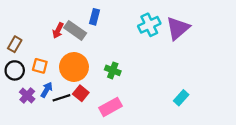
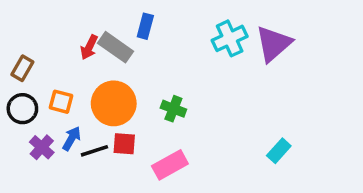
red square: (81, 93) -> (124, 144), turned -35

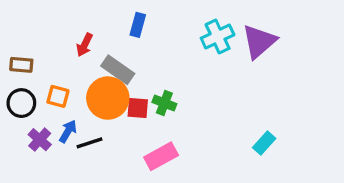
gray rectangle: (115, 47) -> (118, 70), moved
brown rectangle: (22, 68) -> (21, 65), turned 65
red square: (124, 144) -> (138, 108), moved

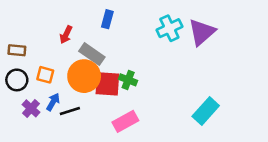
red square: (138, 108) -> (107, 84), size x1.5
cyan rectangle: (264, 143) -> (206, 111), size x1.5

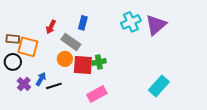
blue rectangle: (107, 19) -> (83, 23), moved
orange square: (45, 75) -> (28, 47), moved, size x1.5
orange circle: (84, 76) -> (65, 59), size x0.6
green cross: (128, 80) -> (99, 62), turned -32

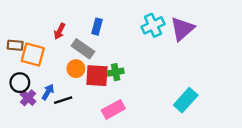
black circle: (13, 62) -> (20, 83), moved

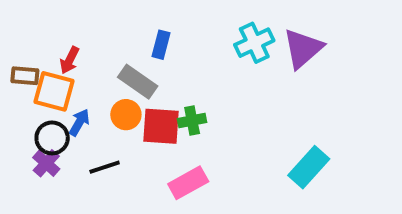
red arrow: (60, 31) -> (70, 60), moved
black circle: (20, 83) -> (52, 138), moved
blue arrow: (48, 92) -> (79, 122), moved

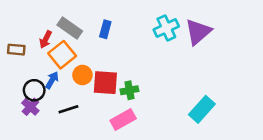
gray rectangle: (138, 82) -> (70, 28), moved
orange square: (54, 91) -> (62, 55), moved, turned 36
green cross: (192, 120) -> (129, 90), moved

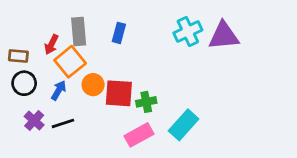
gray rectangle: (70, 28) -> (79, 31), turned 50
purple triangle: (198, 32) -> (224, 36), turned 36
black circle: (34, 90) -> (24, 83), moved
black line: (68, 109) -> (63, 123), moved
cyan rectangle: (202, 109) -> (184, 125), moved

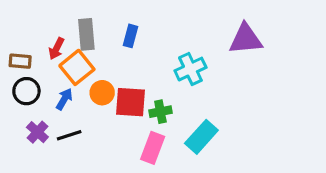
cyan cross: (188, 31) -> (190, 69), moved
pink rectangle: (139, 135) -> (153, 148), turned -40

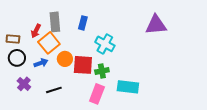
cyan cross: (190, 69) -> (105, 44), moved, turned -36
blue arrow: (64, 99) -> (41, 63), turned 40
black line: (69, 135) -> (54, 90), moved
cyan rectangle: (201, 137) -> (128, 87), turned 55

